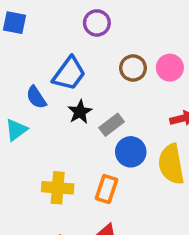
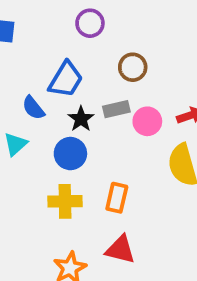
pink circle: (170, 68) -> (147, 121), moved
gray rectangle: (112, 125) -> (116, 109), moved, turned 30
blue circle: (131, 152) -> (70, 154), moved

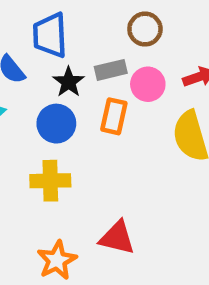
brown circle: (133, 67) -> (145, 29), moved
blue trapezoid: (66, 80) -> (50, 35), turned 147
orange rectangle: (117, 198) -> (114, 116), moved

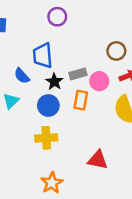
brown circle: (145, 29) -> (116, 51), moved
red triangle: (117, 238) -> (98, 160), moved

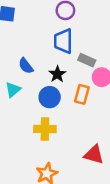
blue trapezoid: (43, 56) -> (63, 41), moved
gray rectangle: (78, 74) -> (87, 60), moved, turned 35

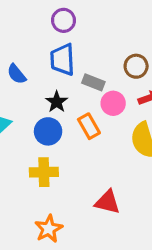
blue semicircle: (26, 66) -> (17, 74), moved
orange rectangle: (82, 94) -> (89, 126), turned -42

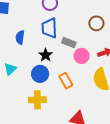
brown circle: (136, 66) -> (96, 23), moved
blue semicircle: (17, 74) -> (20, 37), turned 48
orange rectangle: (89, 126) -> (66, 81), moved

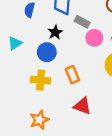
orange rectangle: (66, 81) -> (72, 75), moved

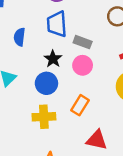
pink circle: (94, 38) -> (83, 65), moved
orange rectangle: (72, 75) -> (80, 105), turned 63

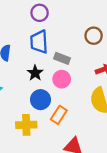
blue circle: (46, 83) -> (40, 100), moved

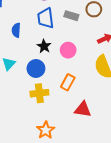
gray rectangle: (62, 58) -> (71, 16), moved
blue circle: (40, 100) -> (36, 68), moved

